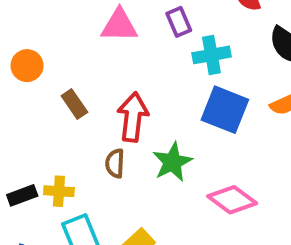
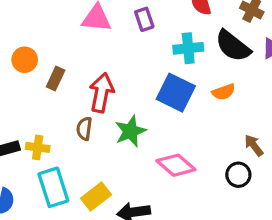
cyan cross: (211, 55) -> (188, 48), moved
orange circle: (27, 66) -> (25, 60), moved
brown rectangle: (74, 104) -> (56, 79), turned 55

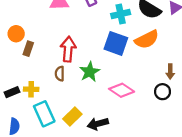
brown rectangle: (56, 79) -> (28, 49), moved
orange semicircle: (224, 92) -> (147, 39), size x1.6
brown arrow: (254, 145) -> (170, 72), turned -136

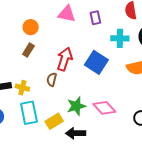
orange circle: (16, 34) -> (31, 27), moved
blue square: (116, 43) -> (96, 62), moved
green star: (90, 72) -> (76, 106), moved

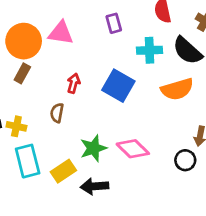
pink triangle: (67, 14) -> (61, 33), moved
orange circle: (31, 27) -> (24, 41), size x1.6
red arrow: (65, 59) -> (74, 83), size x0.6

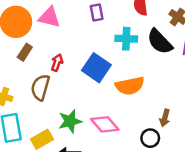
brown rectangle: (22, 73) -> (25, 52), moved
orange semicircle: (177, 89) -> (130, 86), moved
brown semicircle: (57, 113) -> (40, 87), size x1.5

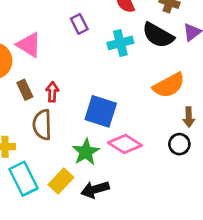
pink triangle: (49, 17) -> (29, 45), turned 35
brown rectangle: (25, 52) -> (25, 90), moved, turned -42
blue square: (96, 68) -> (101, 111), moved
orange semicircle: (130, 86) -> (169, 85), moved

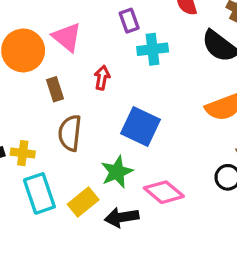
cyan cross: (120, 43) -> (153, 49), moved
red arrow: (52, 92) -> (102, 78), moved
pink diamond: (125, 144) -> (164, 192), moved

